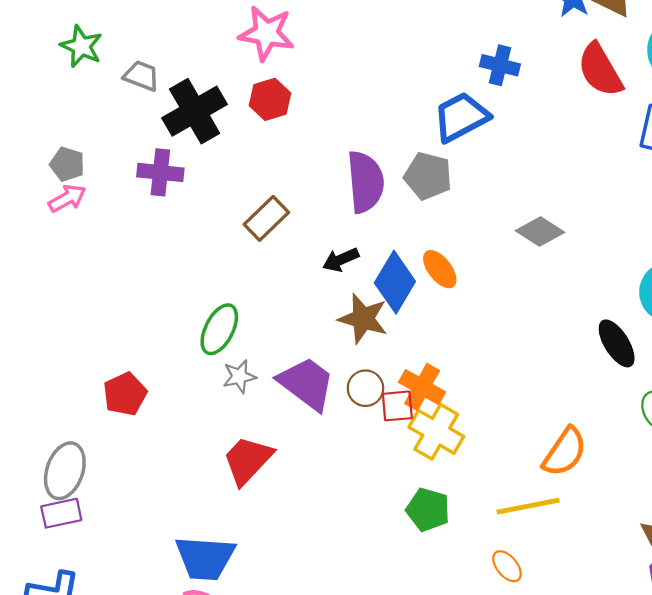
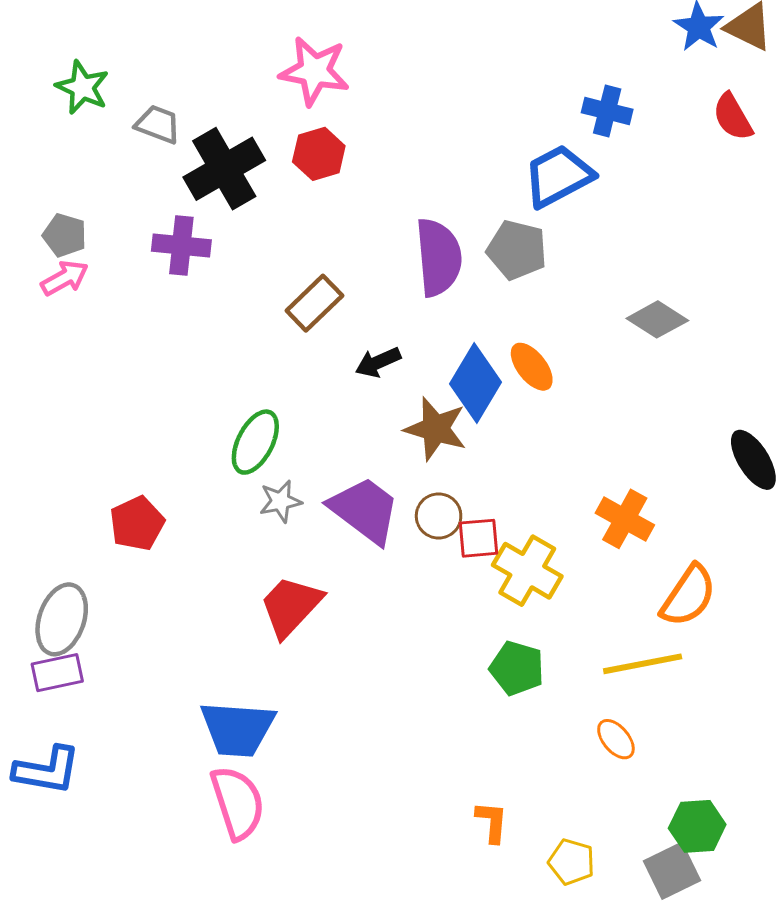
red semicircle: (600, 70) -> (733, 117), size x0.7
black arrow: (341, 260) -> (378, 362), moved
orange cross: (422, 387) -> (625, 519), moved

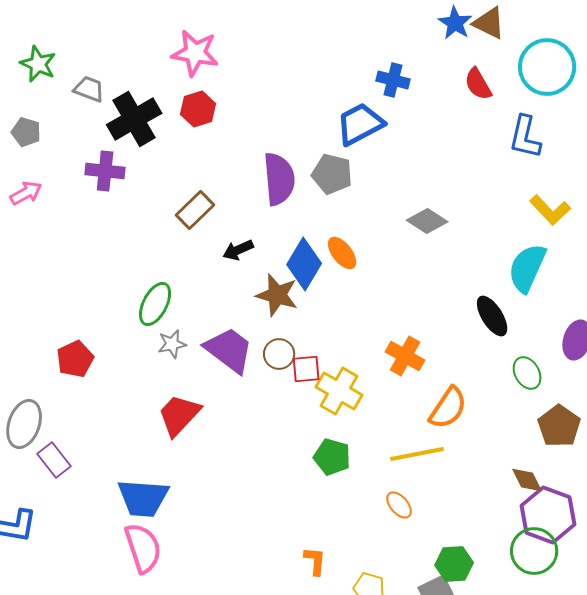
gray pentagon: (65, 235) -> (26, 132), moved
purple rectangle: (57, 673) -> (54, 460), moved, turned 64

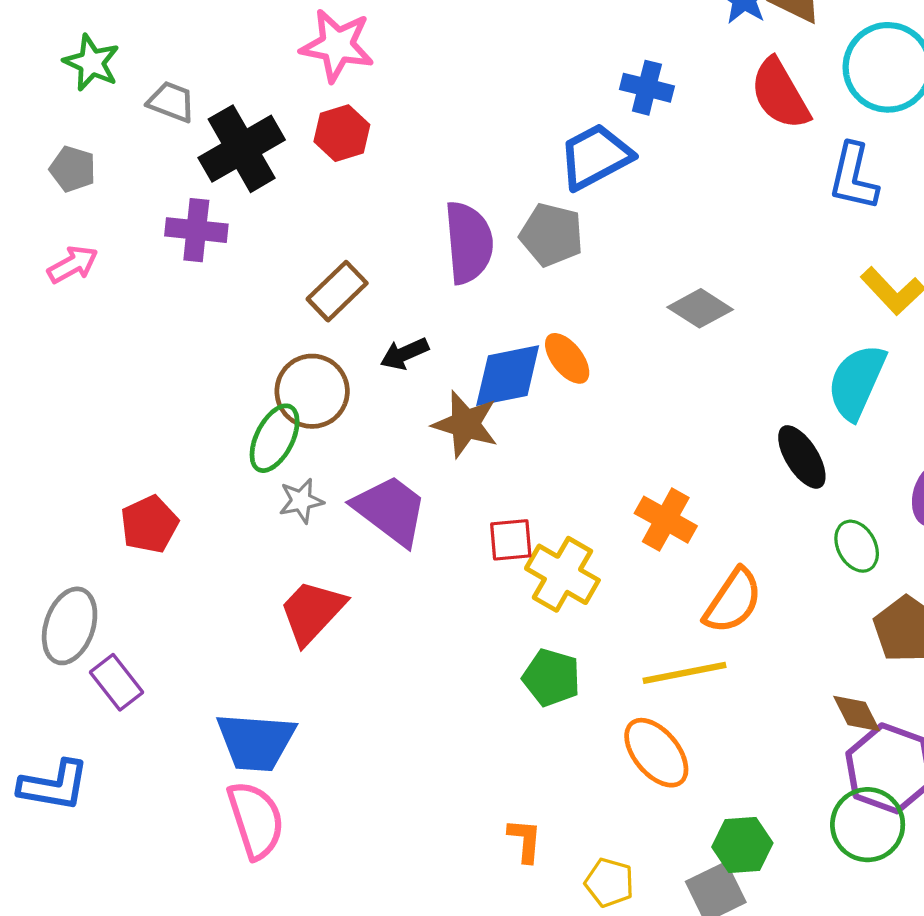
red semicircle: (478, 84) -> (780, 94), size x1.4
blue diamond: (304, 264) -> (508, 376), turned 48
brown circle: (279, 354) -> (312, 391), moved, size x1.5
orange ellipse: (399, 505) -> (656, 753), size x1.6

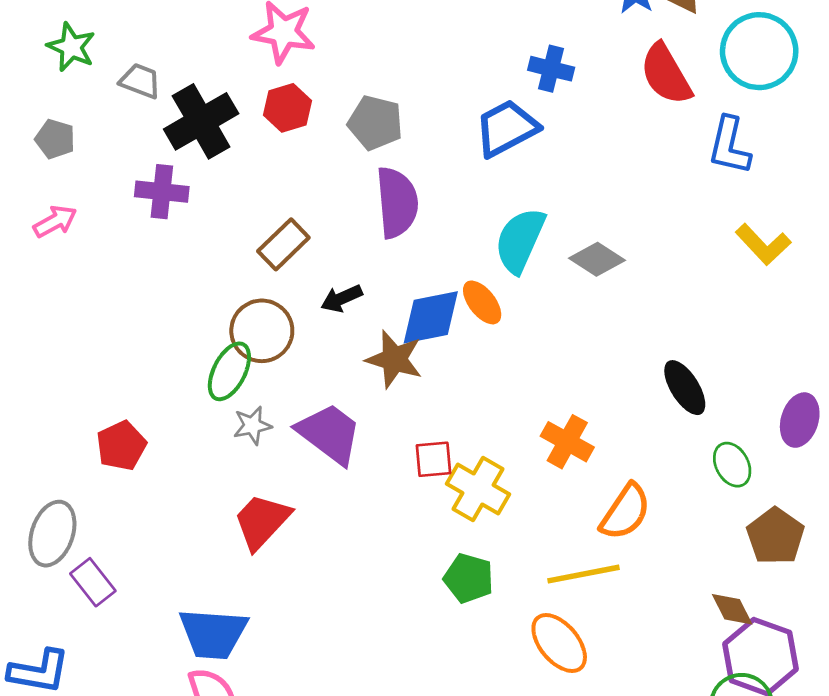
gray pentagon: (552, 235) -> (375, 123), moved
cyan semicircle: (857, 382) -> (520, 240), moved

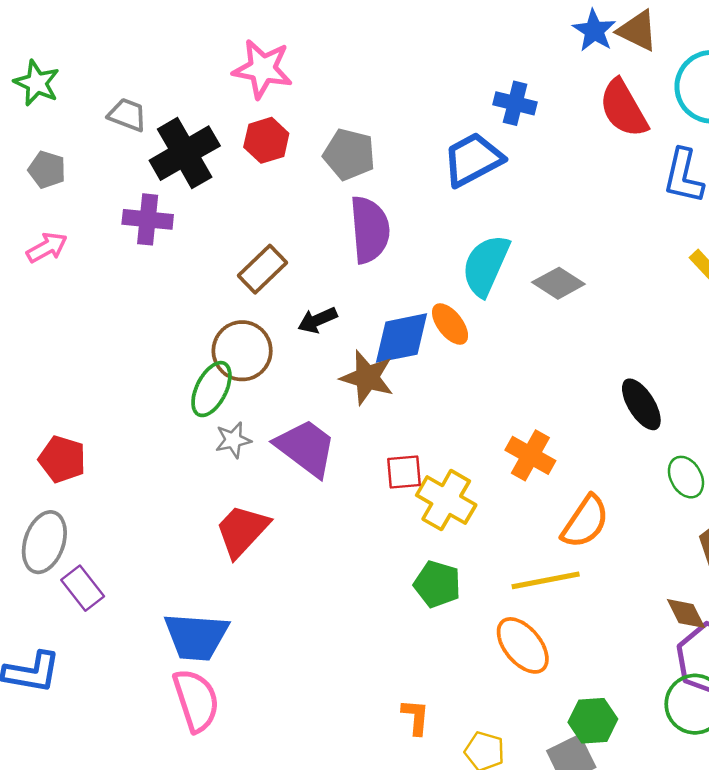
green star: (71, 47) -> (37, 83), moved
red pentagon: (121, 446) -> (62, 459), moved, turned -30

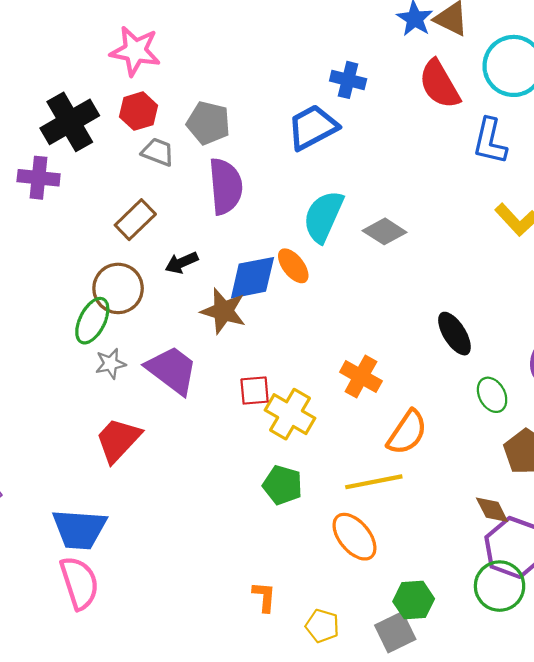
gray trapezoid: (127, 115) -> (158, 152), moved

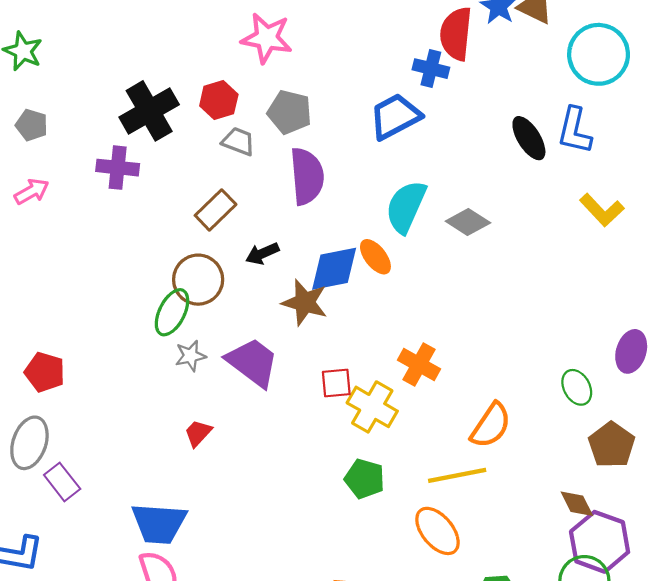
pink star: (135, 51) -> (267, 38), moved
red semicircle: (439, 84) -> (456, 34), moved, turned 36
black ellipse: (454, 334) -> (529, 138), moved
orange cross: (361, 377) -> (419, 364), moved
red trapezoid: (118, 440) -> (198, 433), size x0.6

